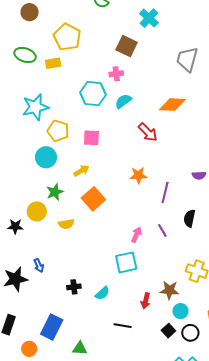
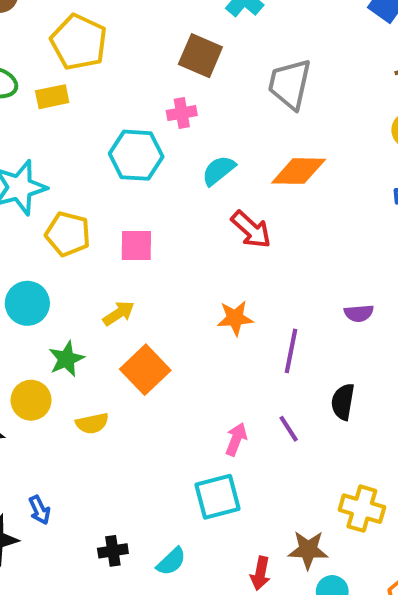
gray trapezoid: (187, 59) -> (290, 84), moved
cyan semicircle: (123, 101) -> (219, 170), moved
cyan circle: (46, 157) -> (27, 303), moved

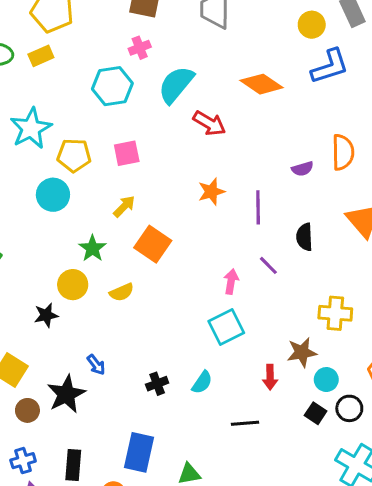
cyan semicircle: (219, 170) -> (176, 85), size x1.5
orange diamond: (299, 171) -> (262, 84), moved, turned 45
cyan circle: (27, 303) -> (53, 195), moved

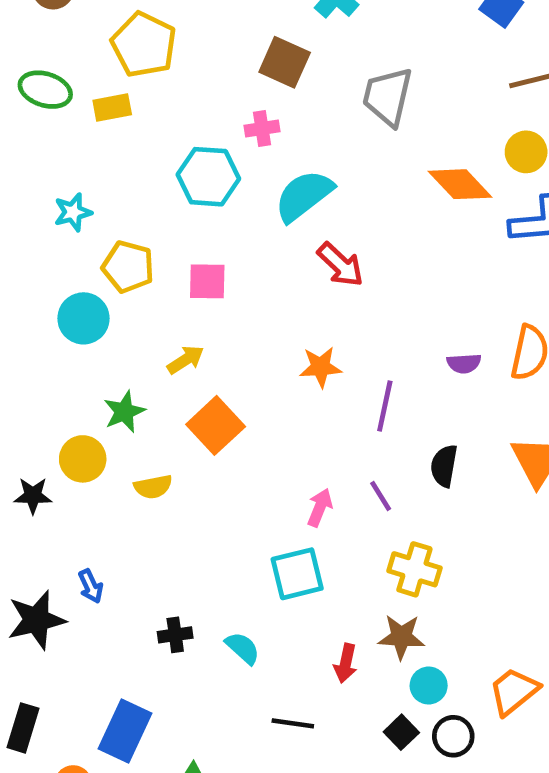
orange diamond: (262, 84) -> (460, 184), moved
cyan star: (31, 128) -> (73, 212), size x0.6
yellow cross: (335, 313) -> (414, 569), moved
cyan semicircle: (202, 382) -> (243, 648), turned -95

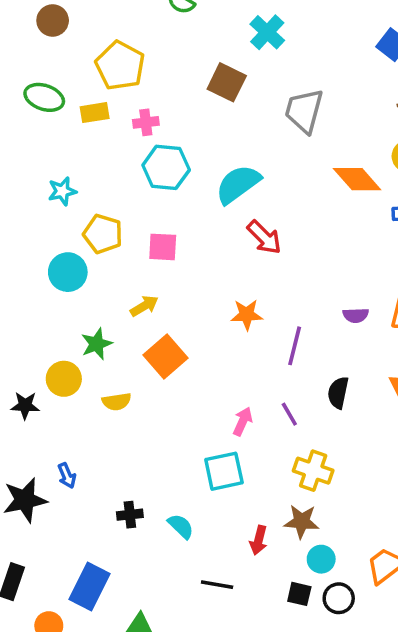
pink cross: (262, 129) -> (146, 122), moved
black square: (401, 732) -> (299, 594), turned -35

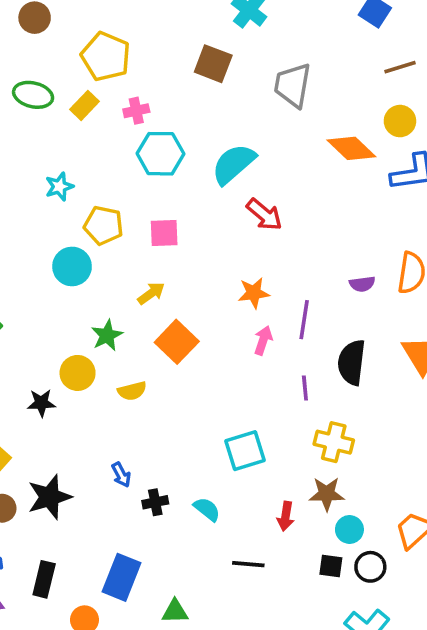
yellow rectangle: (95, 113) -> (85, 105), turned -32
black semicircle: (338, 393) -> (352, 362), size x1.4
purple line: (289, 414) -> (305, 388), turned 30
pink arrow: (243, 421) -> (263, 340), moved
blue arrow: (67, 476) -> (121, 475), moved

